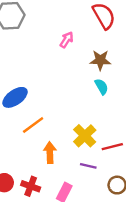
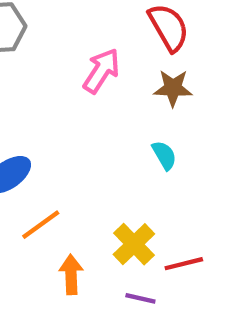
pink arrow: (67, 40) -> (101, 71), size x1.5
brown star: (100, 60) -> (173, 88), moved

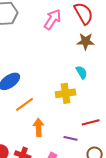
pink arrow: (101, 71) -> (53, 19), moved
yellow cross: (134, 244) -> (66, 93), moved, turned 36

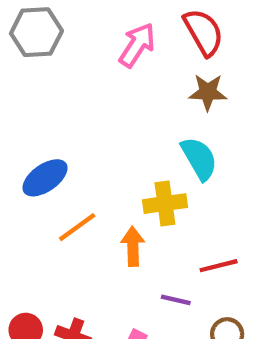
cyan semicircle: (82, 72) -> (199, 159), size x1.5
orange arrow: (39, 127) -> (133, 246), moved

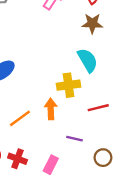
orange line: (77, 227) -> (20, 118), moved
red line: (219, 266) -> (98, 108), moved

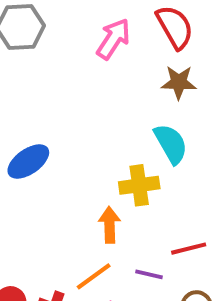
red line: (98, 108) -> (189, 249), moved
orange line: (20, 118) -> (94, 276), moved

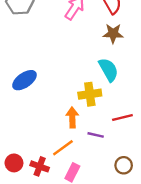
red line: (189, 249) -> (122, 117), moved
purple line: (149, 274) -> (96, 135), moved

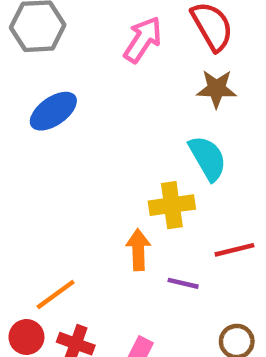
blue ellipse: (24, 80) -> (53, 111), moved
orange line: (63, 148) -> (56, 295), moved

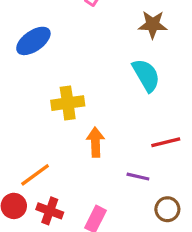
yellow cross: (172, 205) -> (68, 103), moved
purple line: (183, 283) -> (138, 177), moved

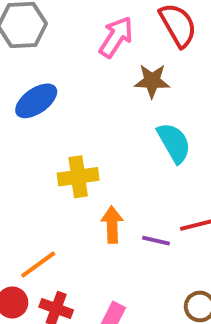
brown star: (153, 25) -> (152, 81), moved
purple line: (138, 177) -> (156, 241), moved

